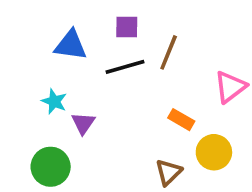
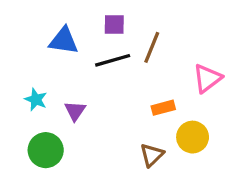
cyan star: (54, 101) -> (36, 100), moved
orange rectangle: (181, 120) -> (163, 108), turned -45

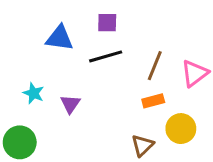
brown line: (152, 47) -> (155, 66), moved
green circle: (46, 150) -> (20, 142), moved

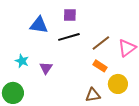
brown line: (155, 66) -> (101, 43), turned 30
orange rectangle: (153, 101) -> (100, 66), turned 48
brown triangle: (142, 145) -> (93, 95), turned 35

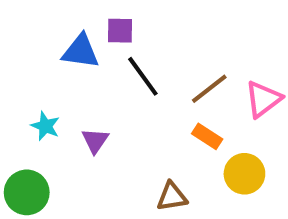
purple square: (70, 15) -> (120, 31), moved
black line: (69, 37) -> (143, 76), turned 70
brown triangle: (93, 95) -> (172, 197), moved

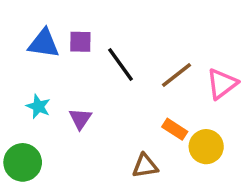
purple square: (120, 31) -> (80, 42), moved
blue triangle: (81, 51) -> (44, 44), moved
orange rectangle: (207, 136) -> (175, 129), moved

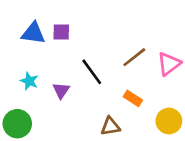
black line: (121, 64) -> (92, 72), moved
yellow circle: (206, 147) -> (169, 121), moved

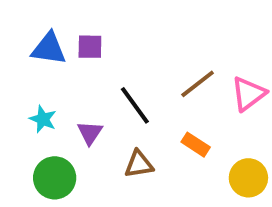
green circle: (17, 124) -> (55, 178), moved
brown triangle: (110, 126) -> (139, 164), moved

